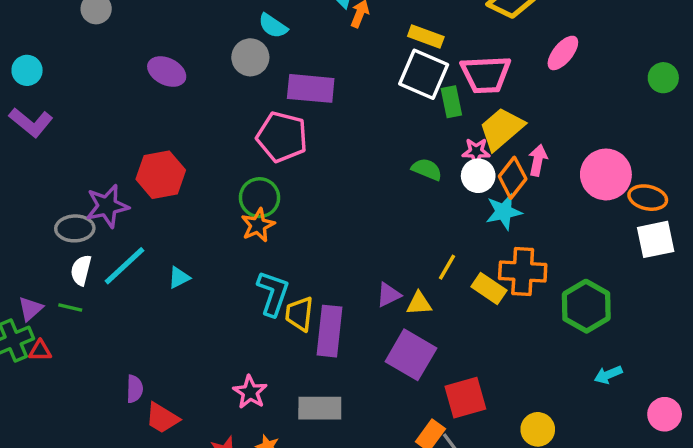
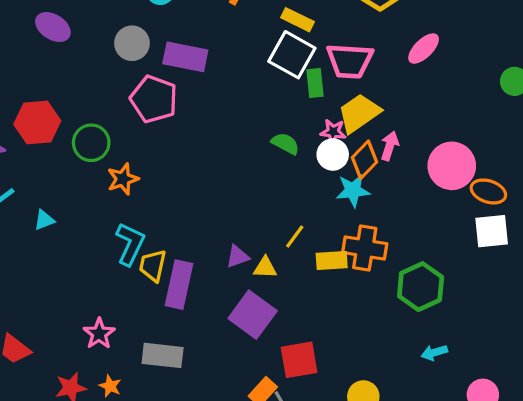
gray circle: (250, 57) -> (132, 43), moved
green circle: (260, 198) -> (91, 143), moved
yellow rectangle: (489, 289) -> (332, 261), turned -44

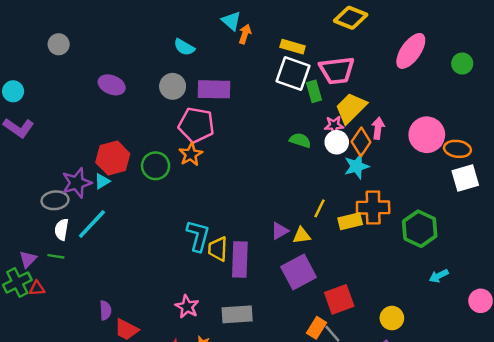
pink ellipse: (424, 49) -> (411, 51), moved, size x1.4
orange star: (123, 179) -> (191, 154), moved
cyan triangle: (44, 220) -> (102, 181), moved
purple square: (253, 315) -> (299, 272), turned 36

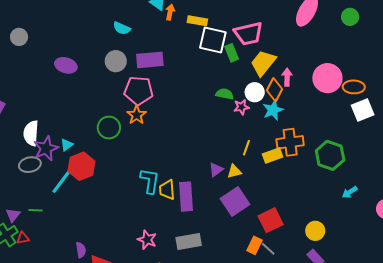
yellow rectangle: (293, 47) -> (197, 21), moved
pink star: (334, 125) -> (241, 107), moved
red hexagon: (113, 158) -> (81, 166), moved
white semicircle: (62, 229) -> (31, 133), moved, size x1.4

